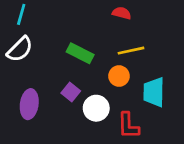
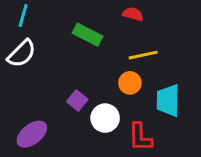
green rectangle: (80, 53) -> (88, 35), moved
purple ellipse: (29, 104) -> (32, 134), moved, turned 44

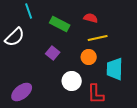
red semicircle: (133, 14) -> (91, 18), moved
cyan line: (23, 16) -> (29, 11), moved, turned -35
purple square: (77, 100) -> (53, 53), moved

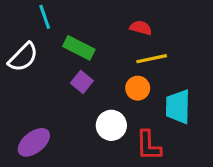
green rectangle: (60, 24) -> (79, 48), moved

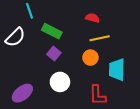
white circle: (111, 125) -> (60, 82), moved

